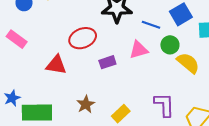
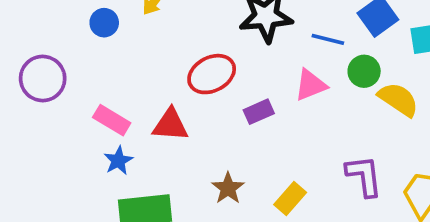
pink rectangle: (17, 39) -> (112, 120), moved
blue star: (12, 98) -> (118, 161), moved

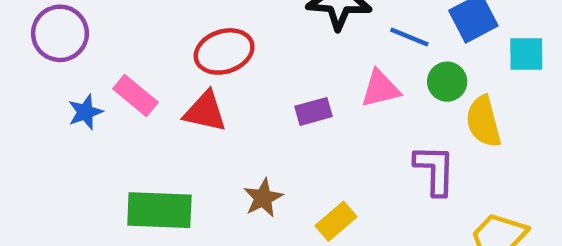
red ellipse: (212, 74) -> (224, 51), moved
yellow semicircle: (398, 99) -> (483, 122), turned -147
blue star: (118, 161) -> (85, 112), moved
purple L-shape: (364, 176) -> (435, 170), moved

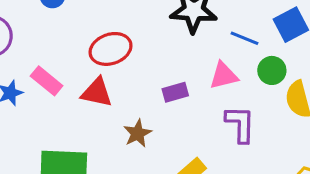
purple L-shape: (435, 170) -> (240, 124), moved
brown star: (263, 198) -> (138, 133), moved

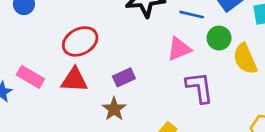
purple rectangle: (175, 92) -> (124, 77), moved

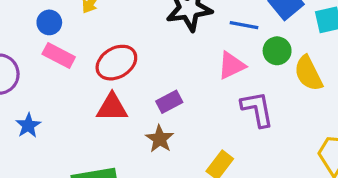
pink rectangle: (30, 77) -> (59, 56), moved

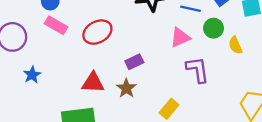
yellow semicircle: (308, 73) -> (235, 45), size x0.7
red triangle: (112, 107) -> (93, 83), moved

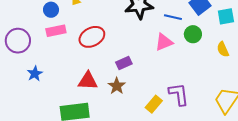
pink rectangle: (56, 25) -> (56, 31), turned -42
yellow semicircle: (235, 45) -> (223, 49), moved
purple L-shape: (198, 70) -> (179, 94), moved

